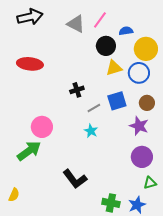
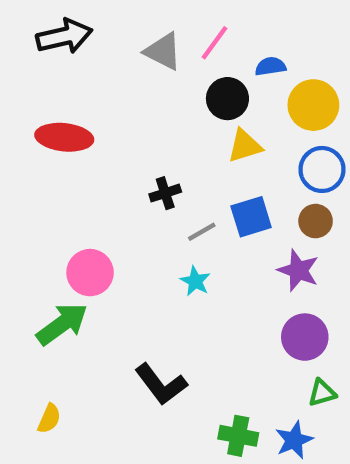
blue circle: (139, 73) -> (322, 169), moved
yellow semicircle: (14, 195) -> (49, 419), moved

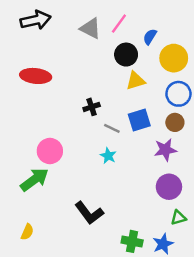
blue semicircle: (270, 66) -> (150, 37), turned -49
gray line: (202, 232) -> (112, 128), turned 56
purple star: (298, 270) -> (165, 150), turned -30

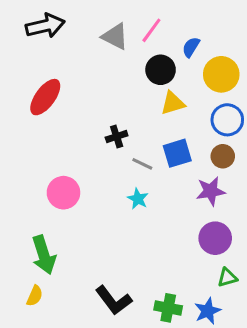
red ellipse: (36, 76) -> (45, 97), turned -60
green arrow: (34, 180) -> (44, 255), moved, turned 108
black L-shape: (89, 213) -> (114, 300), moved

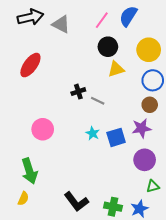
gray triangle: (115, 36) -> (61, 24), moved
blue semicircle: (191, 47) -> (128, 16), moved, size x1.5
blue square: (177, 153) -> (116, 137), moved
gray line: (142, 164) -> (98, 101), moved

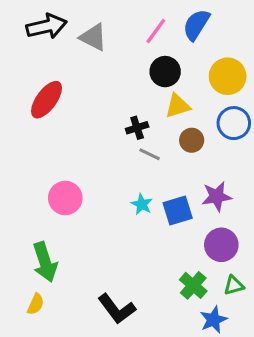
black cross: (78, 92) -> (137, 128), moved
brown circle: (150, 105) -> (192, 140), moved
green cross: (113, 207) -> (193, 285), moved, turned 30

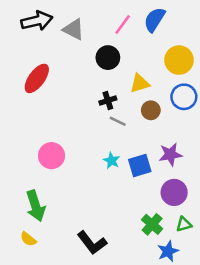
black circle: (165, 72) -> (108, 58), moved
yellow semicircle: (36, 304) -> (28, 239), turned 105

